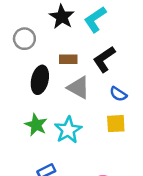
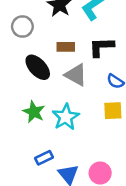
black L-shape: (104, 59) -> (101, 47), turned 32
black ellipse: (40, 80) -> (38, 67), turned -56

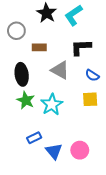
brown rectangle: (66, 47) -> (39, 47), moved
black ellipse: (38, 67) -> (22, 74), moved, turned 35

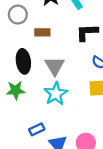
gray triangle: (60, 70) -> (55, 66), moved, turned 30
green star: (26, 100) -> (16, 90), moved, turned -30

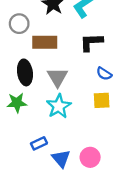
brown rectangle: (42, 32) -> (45, 42), size x1.5

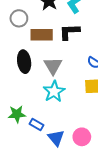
black L-shape: (91, 42) -> (69, 32), moved
green star: (17, 103) -> (17, 114), moved
blue rectangle: (39, 143) -> (36, 124), turned 56

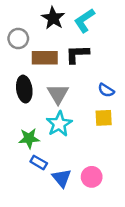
green star: (17, 114) -> (29, 138), moved

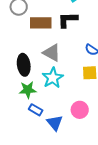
black ellipse: (24, 89) -> (24, 65), moved
gray triangle: (58, 94) -> (52, 53), turned -30
pink circle: (92, 177) -> (80, 110), moved

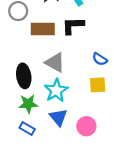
blue rectangle: (36, 110) -> (27, 128), moved
blue triangle: (55, 123) -> (58, 117), moved

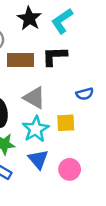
blue semicircle: (100, 59) -> (85, 94), turned -48
yellow square: (98, 85) -> (66, 123), moved

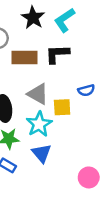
yellow square: (66, 123) -> (62, 107), moved
pink circle: (70, 169) -> (89, 177), moved

